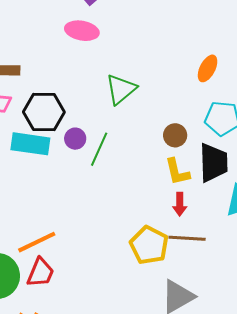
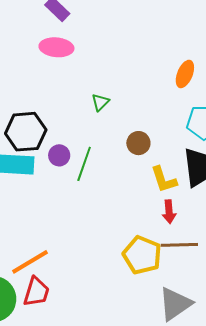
green triangle: (121, 89) -> (100, 102), size x0.6
brown circle: (175, 135) -> (138, 143), moved

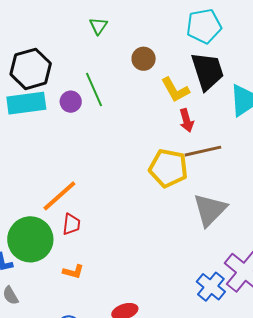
purple circle: (59, 155) -> (71, 102), moved
green line: (84, 164) -> (94, 90), turned -32
red trapezoid: (36, 292) -> (71, 224), size x0.7

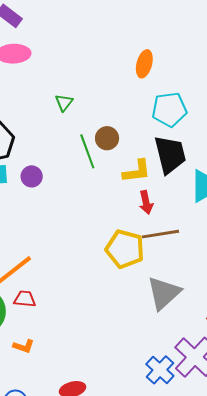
green line: (94, 90) -> (87, 151), moved
yellow L-shape: (175, 90) -> (137, 171), turned -72
red trapezoid: (71, 224) -> (25, 299), turned -95

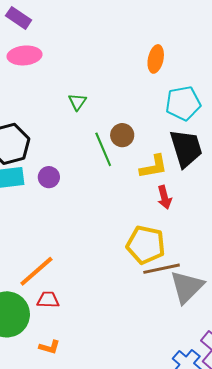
brown line: (160, 234) -> (162, 269), moved

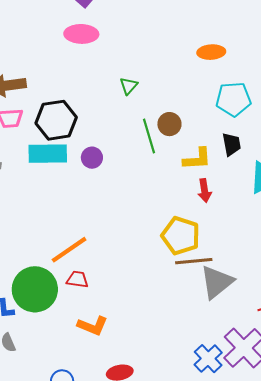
orange ellipse: (156, 59) -> (211, 52), turned 68
black trapezoid: (186, 148) -> (231, 144), size x0.6
orange L-shape: (49, 347) -> (93, 326), moved, size x1.4

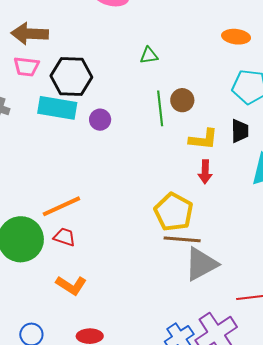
green triangle: (129, 86) -> (149, 55), turned 30

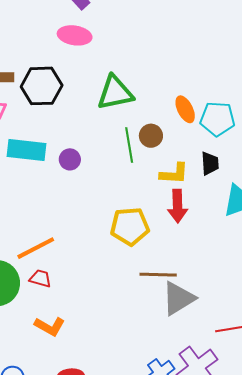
orange ellipse: (236, 37) -> (185, 109), moved, turned 60
green triangle: (149, 55) -> (115, 93), size x2.0
black hexagon: (71, 77) -> (42, 86), moved
red arrow: (205, 172) -> (178, 206), size x1.4
yellow pentagon: (174, 212) -> (130, 226), moved, turned -30

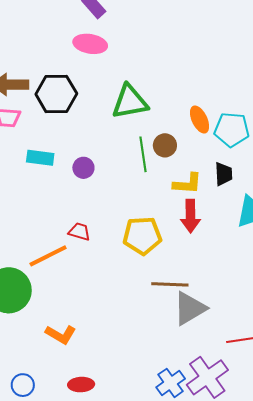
cyan rectangle: (26, 150) -> (40, 158), size x0.7
red trapezoid: (40, 278) -> (79, 232), moved

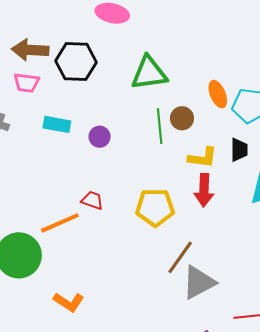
brown line: (170, 284) -> (180, 257), turned -60

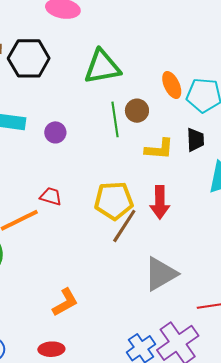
red arrow: (204, 190) -> (160, 202), moved
brown line: (180, 257) -> (124, 226), moved
orange L-shape: (69, 302) -> (65, 302), moved, turned -60

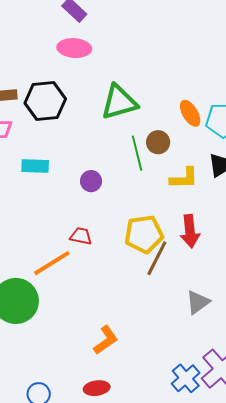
purple circle: (55, 132) -> (91, 181), moved
gray triangle: (161, 274) -> (198, 302), size x0.7

